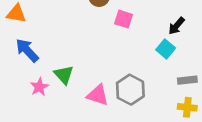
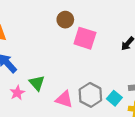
pink square: (124, 19) -> (85, 38), size x1.5
cyan square: (166, 49) -> (114, 98), moved

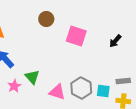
brown circle: (65, 20) -> (46, 19), moved
cyan square: (114, 98) -> (103, 91), turned -32

